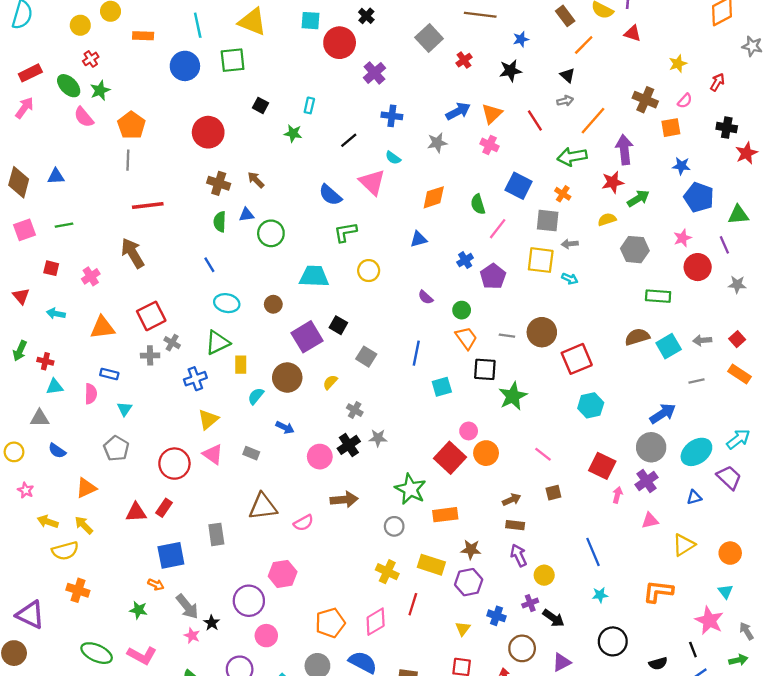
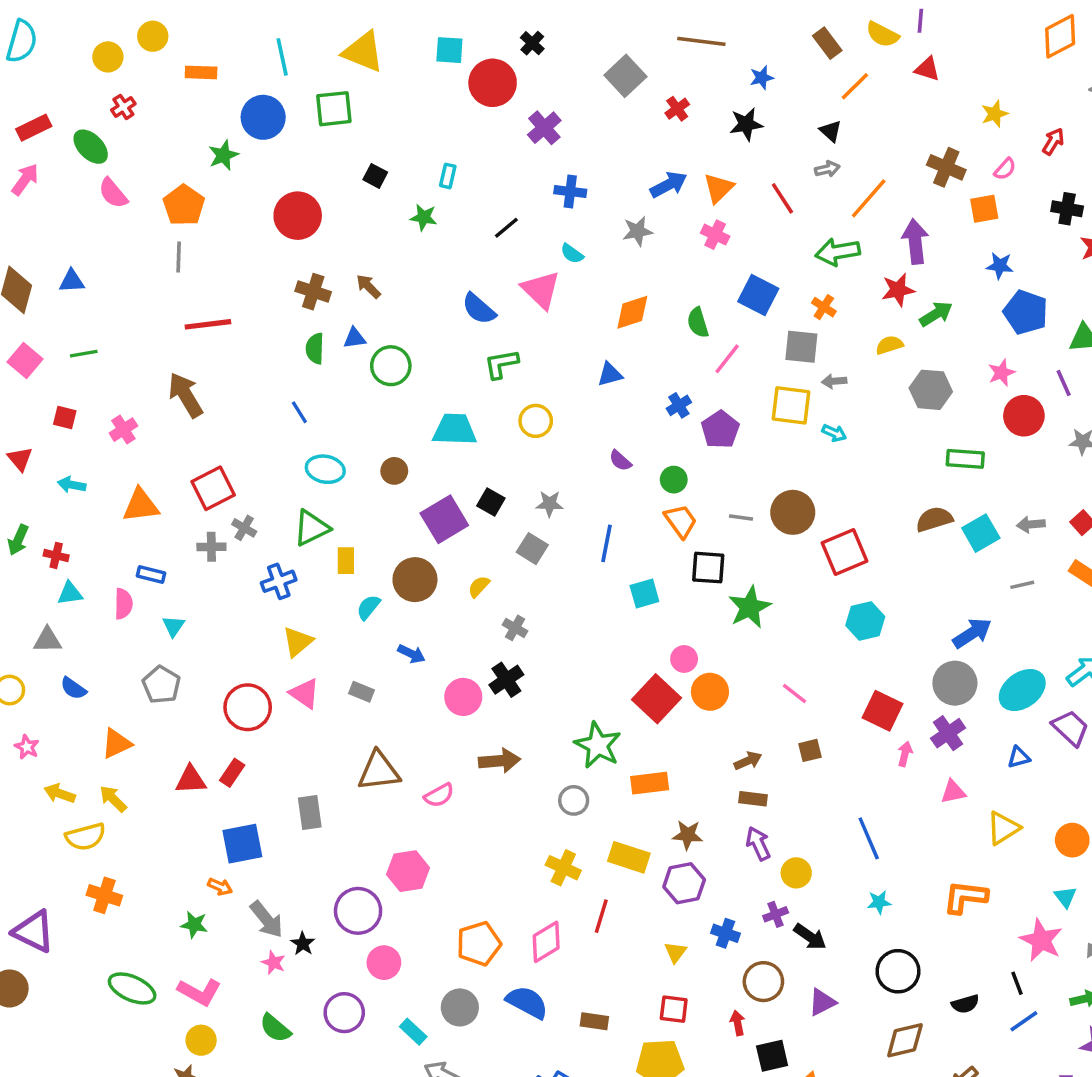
green star: (100, 90) -> (223, 155), moved
pink square: (24, 230) -> (25, 361), turned -30
gray star: (378, 438) -> (550, 504), moved

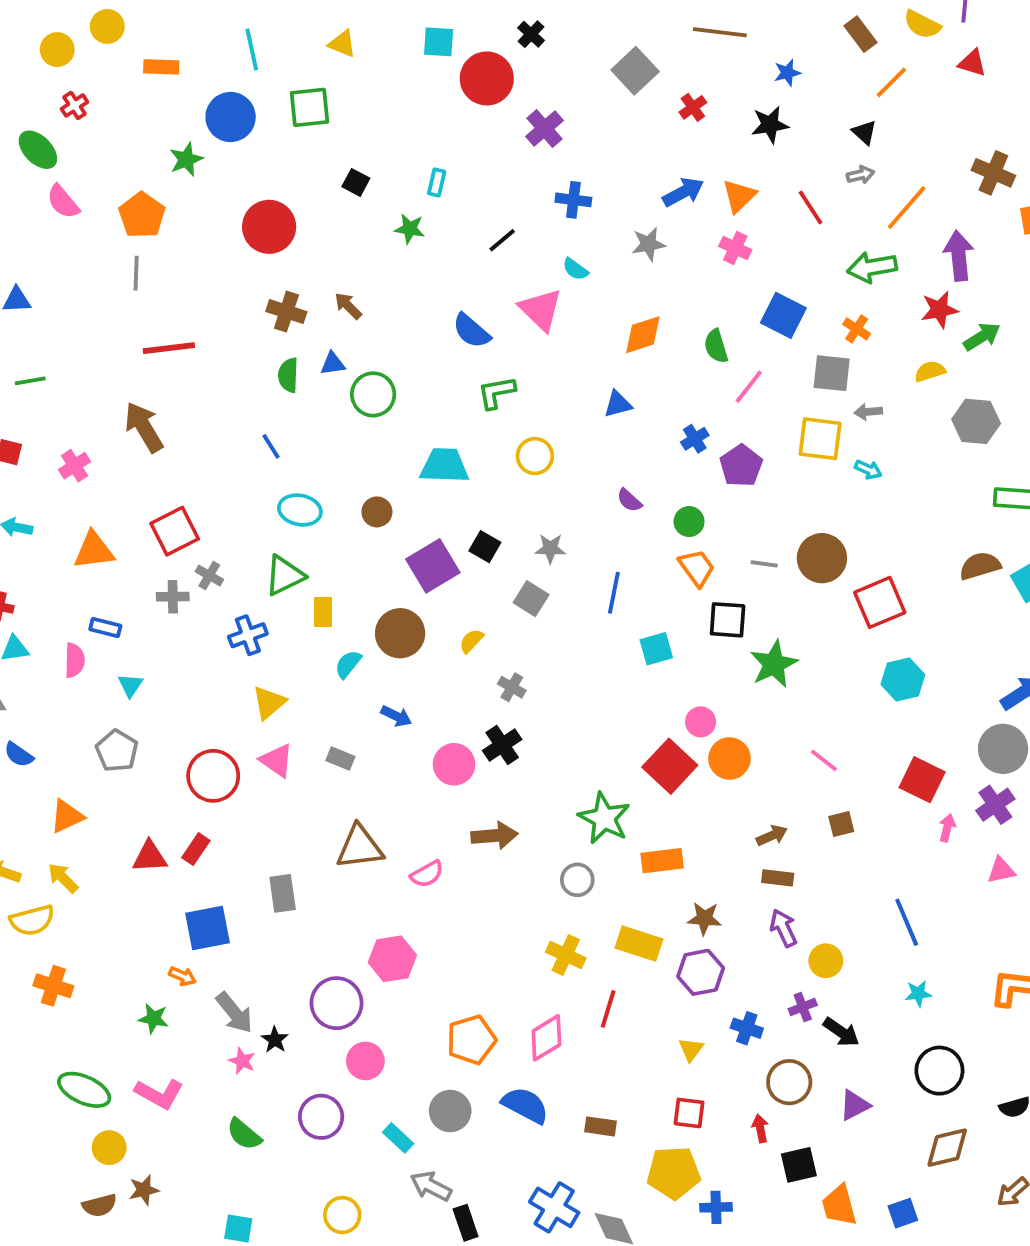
yellow triangle: (363, 52) -> (342, 44), size x0.6
yellow circle: (201, 1040) -> (109, 1148), moved

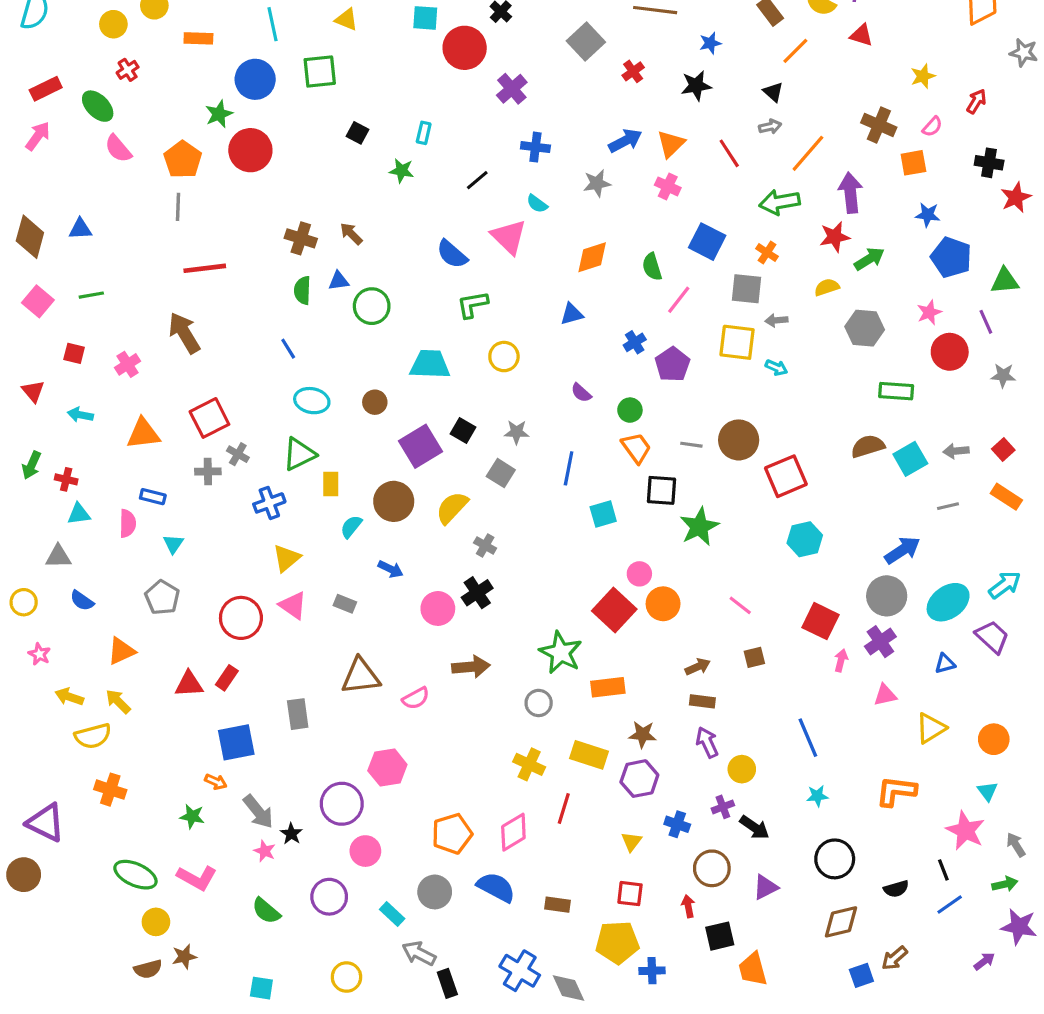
red circle: (269, 227) -> (250, 150), moved
yellow semicircle: (471, 641) -> (452, 508), size x1.6
blue square: (903, 1213) -> (861, 975), moved

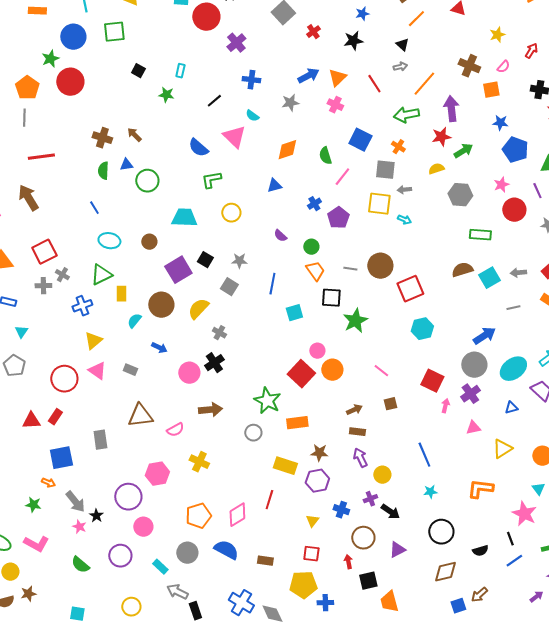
yellow cross: (529, 764) -> (199, 462), moved

